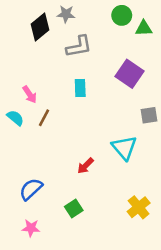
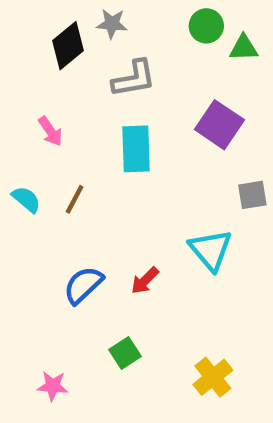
cyan rectangle: (80, 88) -> (136, 149), size x1.5
pink arrow: (30, 94) -> (50, 131), moved
blue semicircle: (31, 189) -> (83, 285), moved
yellow cross: (139, 207) -> (213, 377), moved

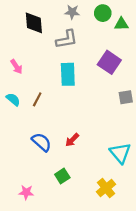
gray star: (112, 24) -> (72, 12), moved
black diamond: (68, 46) -> (34, 23), turned -55
pink arrow: (50, 131) -> (16, 67), moved
cyan triangle: (211, 250) -> (120, 153), moved
blue semicircle: (83, 285) -> (42, 142), turned 85

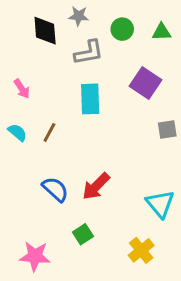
gray star: (72, 12) -> (79, 16), moved
green circle: (103, 13) -> (122, 29), moved
red arrow: (72, 140) -> (96, 186), size x1.5
pink star: (26, 192) -> (35, 256), size x1.5

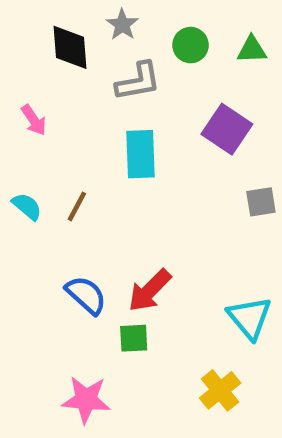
gray star: (79, 16) -> (122, 25), turned 30
pink arrow: (22, 89) -> (34, 120), moved
green square: (83, 234) -> (134, 338), moved, turned 30
pink star: (35, 256) -> (86, 400), moved

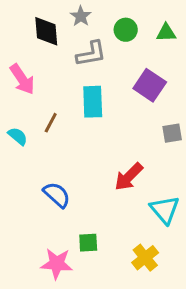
pink arrow: (34, 120) -> (22, 79), size x1.5
brown line: (77, 206) -> (51, 123), moved
red arrow: (150, 290) -> (129, 177), moved
green square: (134, 338) -> (88, 243), moved

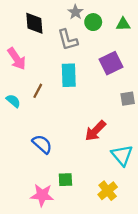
gray star: (81, 16) -> (75, 12), moved
gray L-shape: (91, 54) -> (68, 40), turned 85
purple square: (150, 85) -> (111, 63), turned 30

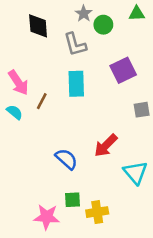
green triangle: (123, 24) -> (137, 14), moved
pink arrow: (17, 59) -> (18, 83), moved
blue semicircle: (42, 144) -> (66, 159), moved
yellow cross: (108, 191) -> (97, 212), moved, turned 30

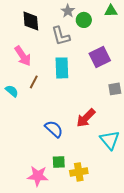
pink arrow: (18, 83) -> (23, 56), moved

